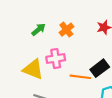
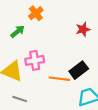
orange cross: (66, 30) -> (36, 13), moved

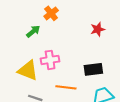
black rectangle: (79, 70) -> (93, 69), turned 30
orange line: (59, 79) -> (66, 87), moved

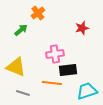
pink cross: (50, 60) -> (55, 54), moved
black rectangle: (93, 69) -> (68, 70), moved

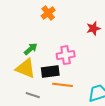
green arrow: (21, 30) -> (31, 49), moved
black rectangle: (68, 70) -> (50, 72), moved

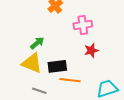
red star: (93, 28) -> (91, 50), moved
pink cross: (66, 55) -> (83, 25), moved

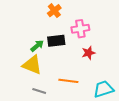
black rectangle: (57, 66) -> (56, 41), moved

